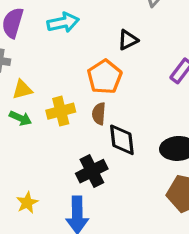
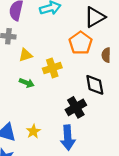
black triangle: (128, 40) -> (95, 17), size x1.5
brown semicircle: (99, 114) -> (106, 55), moved
green arrow: (20, 118) -> (27, 83), moved

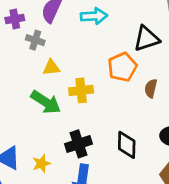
green arrow: (27, 83) -> (46, 102), size x1.6
black diamond: (95, 85) -> (127, 145), moved
black cross: (76, 107) -> (79, 144), moved

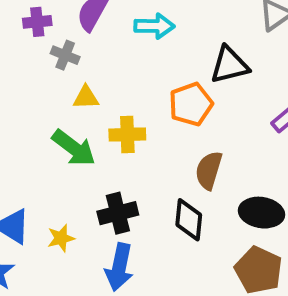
brown semicircle: (151, 88) -> (209, 170), moved, size x1.4

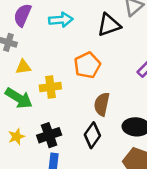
black triangle: (229, 65) -> (109, 25), moved
black diamond: (189, 220) -> (92, 135), turned 35
yellow star: (61, 238) -> (16, 137), moved

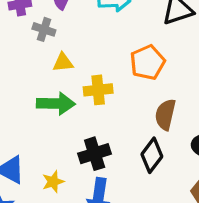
green arrow: (19, 98) -> (56, 104), turned -32
yellow star: (16, 137) -> (53, 182), moved

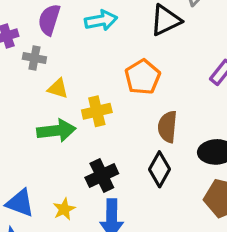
yellow triangle: (63, 62) -> (58, 88), turned 30

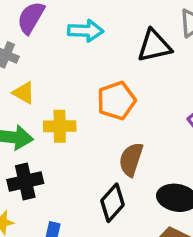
black cross: (102, 175) -> (25, 182), moved

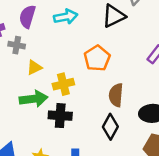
yellow triangle: (24, 93) -> (34, 68), turned -42
black cross: (25, 182) -> (60, 116), moved, turned 30

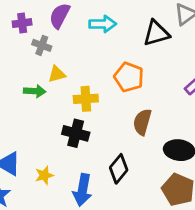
orange pentagon: (97, 58) -> (129, 77), turned -30
green arrow: (33, 99) -> (35, 91), moved, size x0.7
black diamond: (110, 127) -> (119, 169), moved

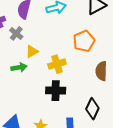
gray cross: (42, 45) -> (16, 33), turned 32
orange pentagon: (129, 77) -> (84, 41), turned -30

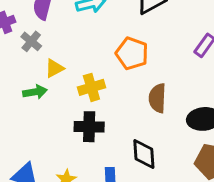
orange pentagon: (84, 41) -> (132, 53), turned -30
black diamond: (92, 109) -> (144, 154), turned -30

